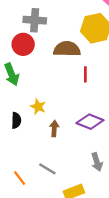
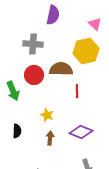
red circle: (23, 44) -> (34, 75), moved
yellow star: (38, 107) -> (47, 115), moved

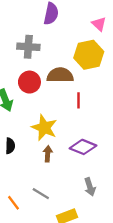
yellow star: (47, 115) -> (44, 128), size x1.6

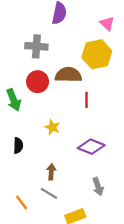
yellow star: (44, 128) -> (52, 127), size x0.6
brown arrow: (48, 154) -> (51, 172), moved

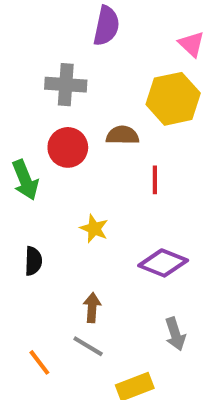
brown semicircle: (68, 75) -> (123, 135), size x0.7

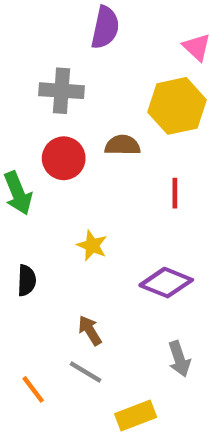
red line: (155, 180) -> (175, 193), moved
brown arrow: (92, 308) -> (90, 331), turned -36

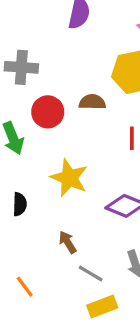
gray cross: (62, 91) -> (21, 67), moved
yellow star: (92, 245) -> (69, 178), size x1.6
gray line: (85, 372) -> (91, 274), moved

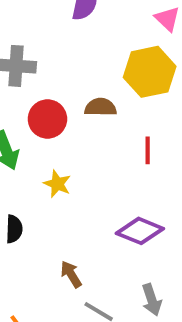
yellow star: (69, 178) -> (57, 184), moved, size x0.6

